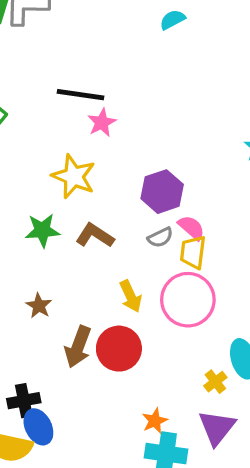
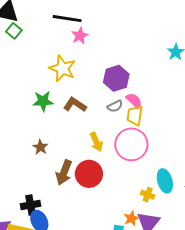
yellow cross: (215, 382) -> (148, 195), turned -32
orange star: (155, 421) -> (131, 218), moved

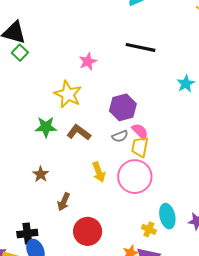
black line: (67, 19) -> (141, 47), moved
brown arrow: (64, 172) -> (64, 202), size x0.7
red circle: (89, 174) -> (88, 231), moved

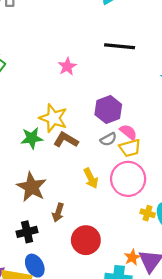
yellow star: (68, 94) -> (53, 118), moved
yellow trapezoid: (140, 147) -> (130, 148), turned -110
brown star: (41, 174) -> (32, 187), size x1.8
yellow cross: (149, 229) -> (148, 213), moved
black cross: (27, 233) -> (27, 232), moved

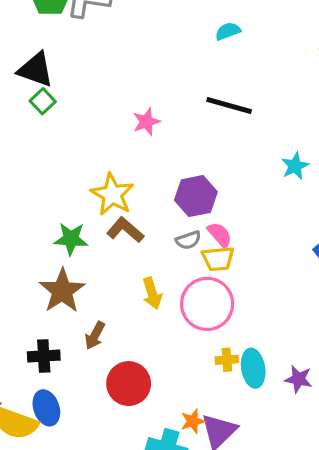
green star: (32, 138) -> (71, 239), moved
yellow cross: (148, 213) -> (227, 360), turned -32

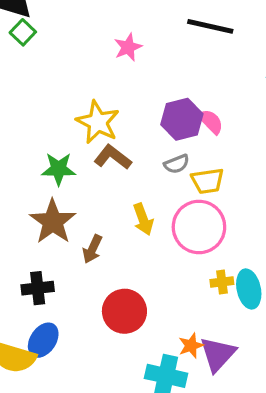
pink semicircle: (220, 235) -> (211, 122), moved
brown arrow: (95, 335) -> (92, 249), moved
blue ellipse: (46, 408) -> (43, 340), turned 56

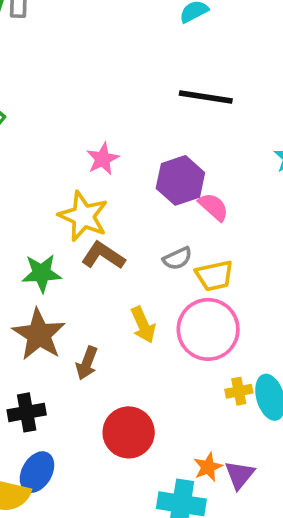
pink star: (128, 47) -> (103, 159), moved
purple hexagon: (182, 119) -> (180, 180), moved
purple triangle: (218, 354) -> (239, 475), size x0.7

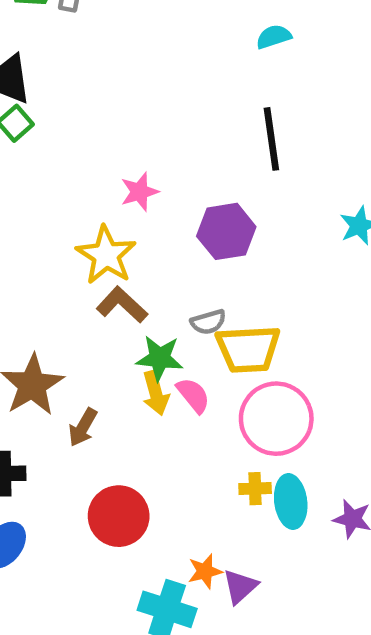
black line: (206, 97) -> (271, 139), turned 64
pink semicircle: (214, 207) -> (193, 395), moved
green star: (42, 273) -> (160, 358), moved
yellow trapezoid: (214, 276) -> (248, 349), size x1.4
pink circle: (208, 329) -> (276, 419), moved

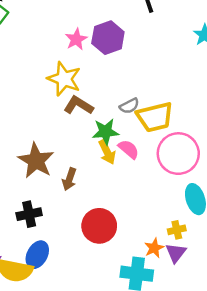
purple hexagon: (226, 231) -> (108, 38), moved
yellow cross: (255, 489) -> (177, 230), moved

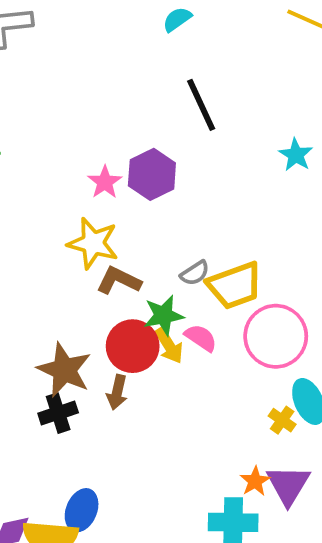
black cross: (29, 214) -> (58, 413), moved
red circle: (99, 226) -> (133, 346), moved
yellow cross: (177, 230) -> (282, 420), moved, turned -36
purple triangle: (176, 253) -> (288, 485), size x1.4

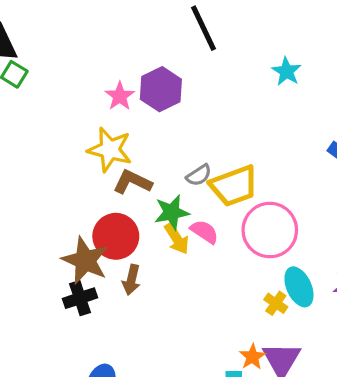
red circle: (133, 346) -> (116, 236), moved

